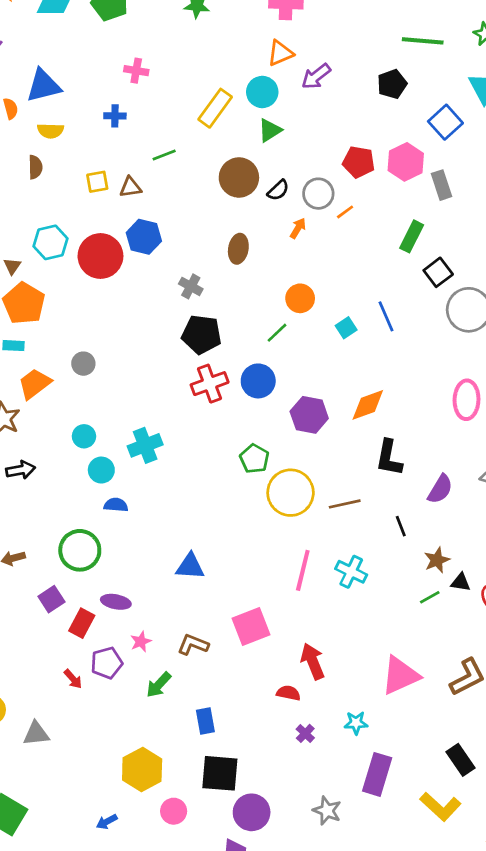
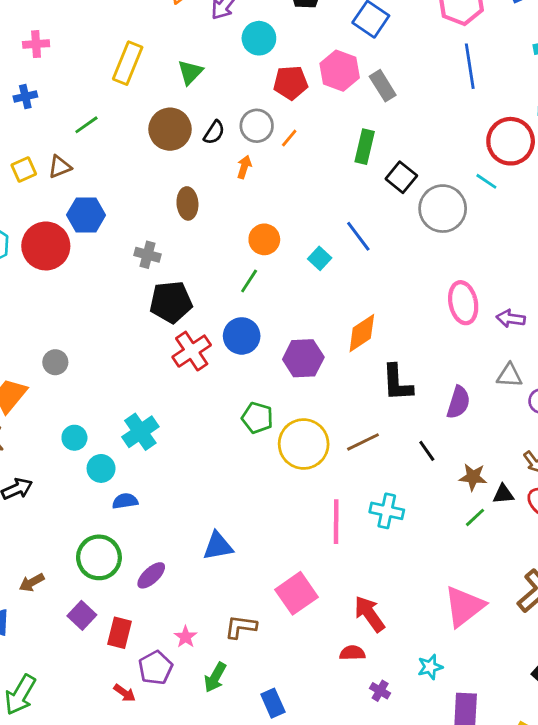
cyan circle: (262, 92) -> (259, 38), moved
brown star: (437, 560) -> (473, 477), turned -30
purple ellipse: (116, 602) -> (151, 575), moved, turned -40

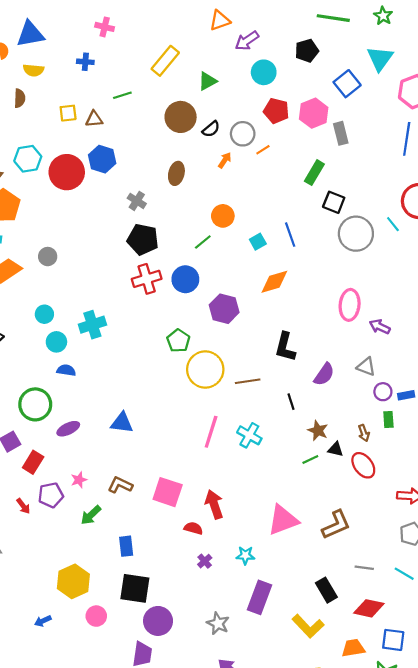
black square: (401, 177) -> (334, 202), turned -35
orange diamond: (362, 333) -> (274, 282), moved
pink square: (296, 593) -> (168, 492), moved, turned 36

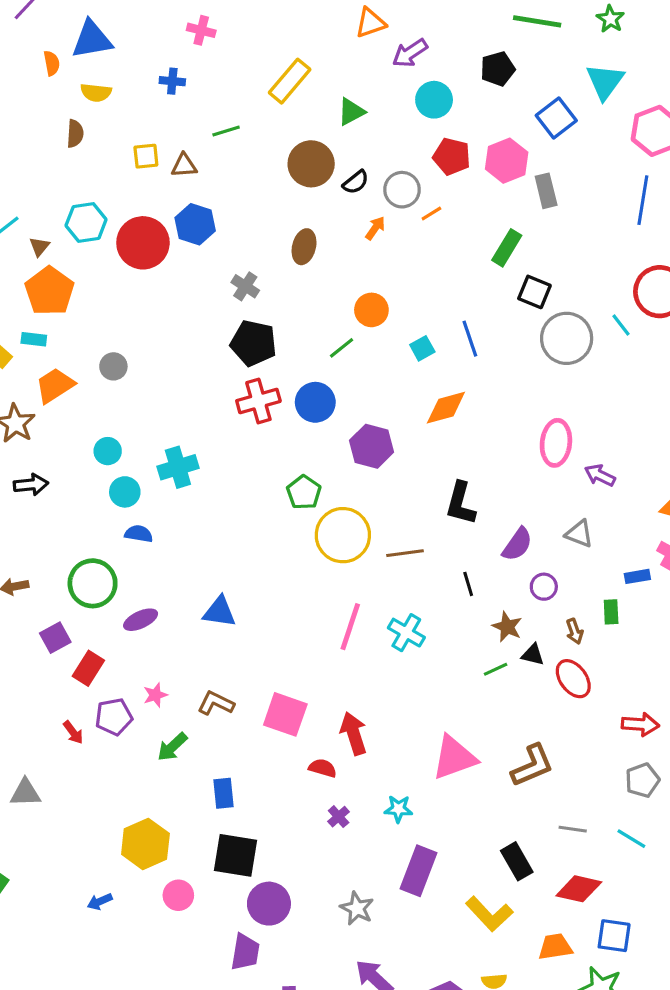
purple circle: (383, 392) -> (544, 587), moved

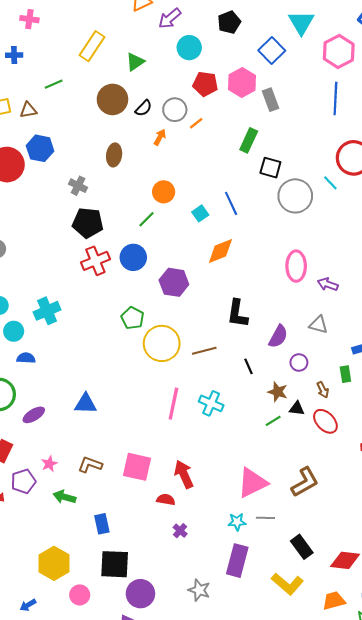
green arrow: (172, 747) -> (64, 497), turned 65
cyan star: (398, 809) -> (237, 522), moved
gray line: (573, 829) -> (265, 518), moved

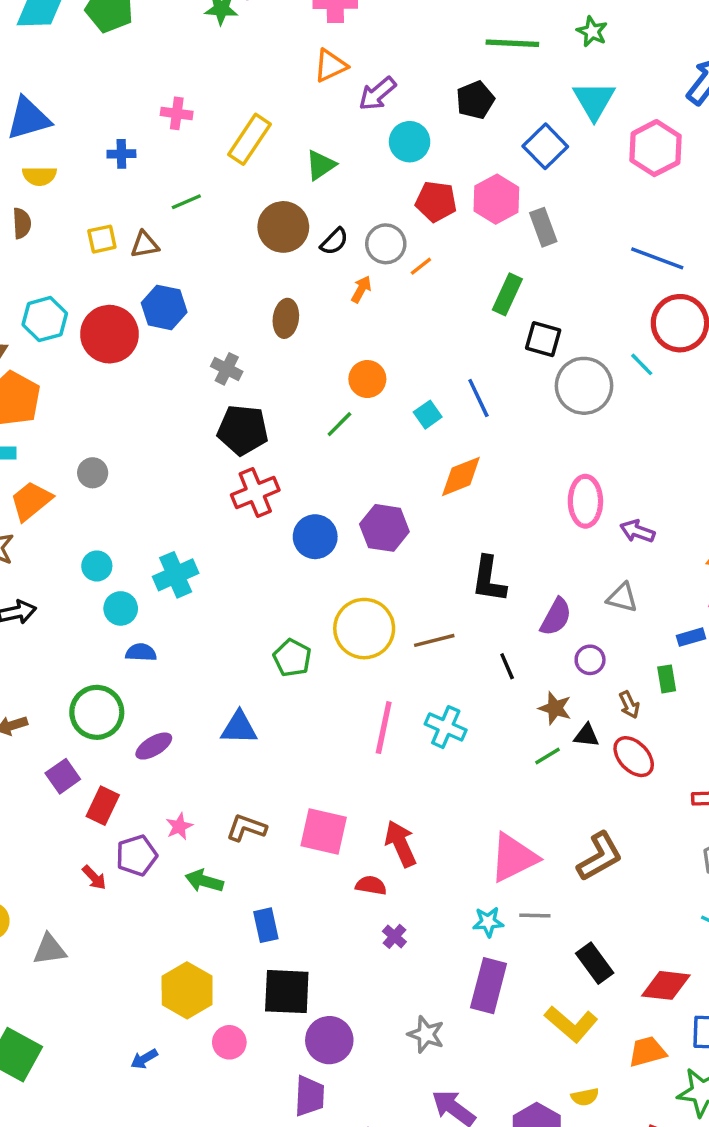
pink cross: (29, 19) -> (177, 113), moved
blue line: (335, 98) -> (657, 258), moved, turned -72
blue circle: (133, 257) -> (315, 537), moved
green pentagon: (133, 318) -> (292, 658), moved

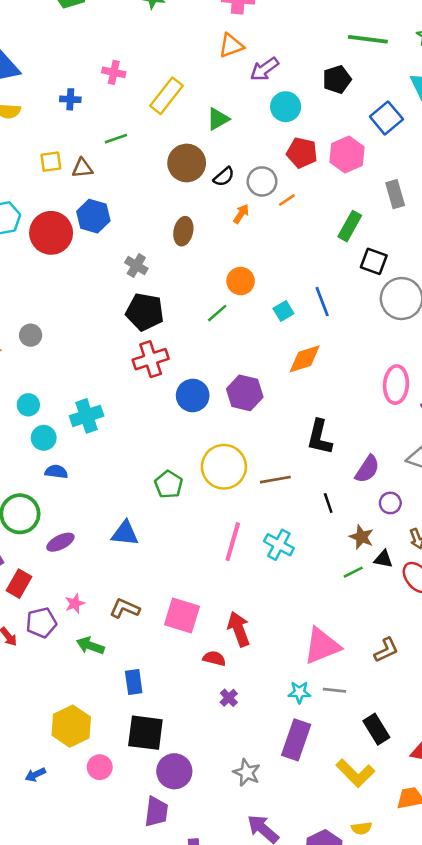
gray rectangle: (543, 227) -> (395, 194), moved
brown L-shape: (600, 857) -> (386, 650), size x0.7

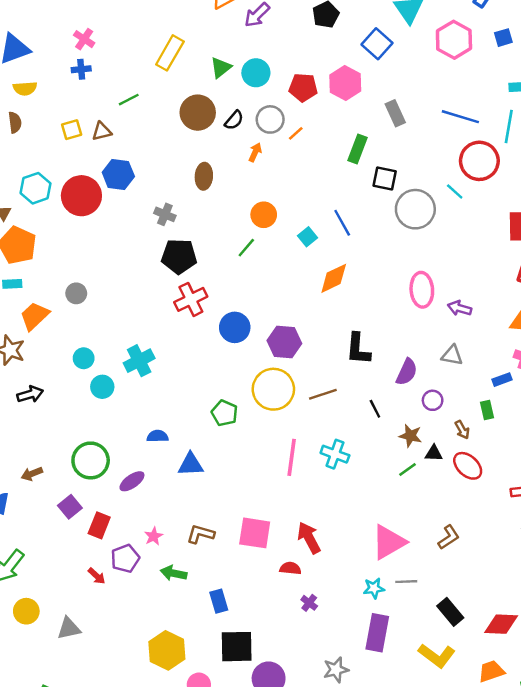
pink cross: (114, 72) -> (84, 39), moved, turned 30
cyan circle: (286, 107) -> (256, 73), moved
purple hexagon: (245, 393) -> (284, 342), moved
blue semicircle: (56, 472) -> (158, 436), moved
gray star: (247, 773) -> (336, 670), turned -30

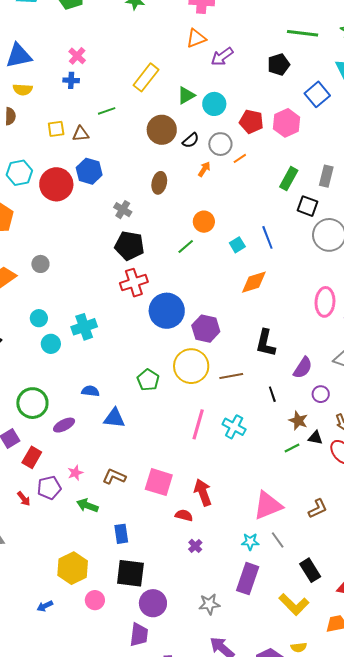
gray rectangle: (395, 113) -> (326, 176), moved, turned 30
blue circle: (235, 327) -> (167, 311), size x1.4
gray line: (406, 582) -> (278, 540), turned 48

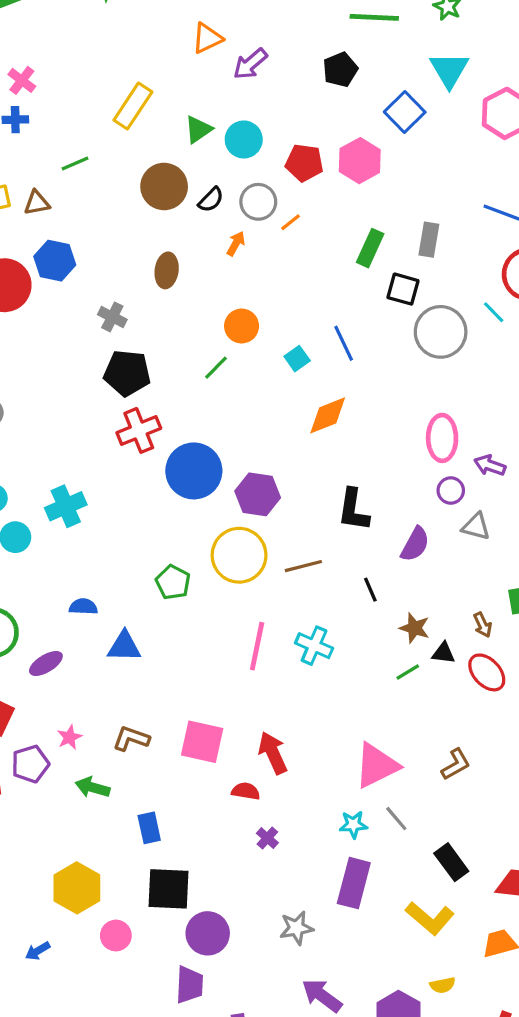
purple circle: (321, 394) -> (451, 491), moved

